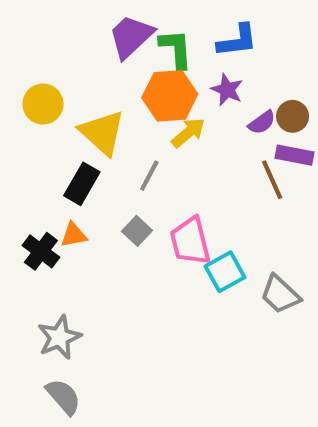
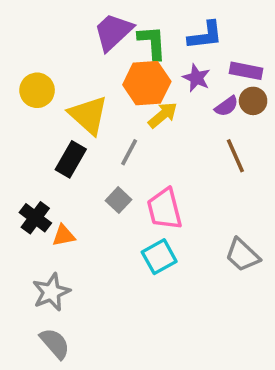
purple rectangle: (295, 155) -> (246, 71), moved
orange triangle: (74, 235) -> (64, 235), moved
cyan square: (225, 272) -> (159, 257), moved

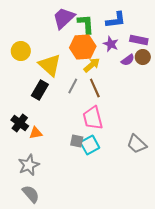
brown line: (235, 156) -> (95, 88), moved
gray square: (119, 200) -> (77, 141), moved, turned -32

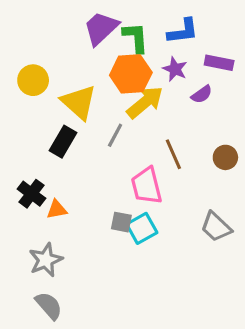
brown circle: (143, 57) -> (225, 157), moved
yellow arrow: (92, 65) -> (145, 102), size x1.4
brown line: (95, 88) -> (173, 154), moved

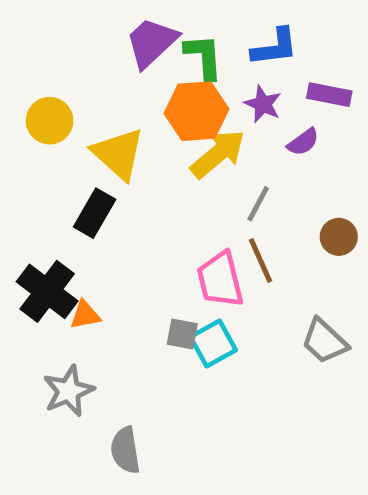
gray line: (115, 135) -> (258, 204), moved
brown line: (173, 154) -> (260, 261), moved
black cross: (31, 194) -> (47, 291), size x1.4
gray semicircle: (49, 306) -> (125, 450), moved, turned -148

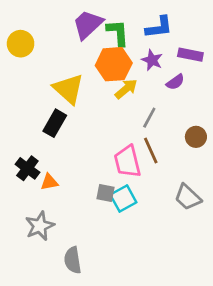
yellow circle: (50, 121) -> (21, 44), moved
yellow arrow: (218, 154) -> (126, 89), size x0.7
black cross: (47, 291) -> (27, 168), size x0.7

